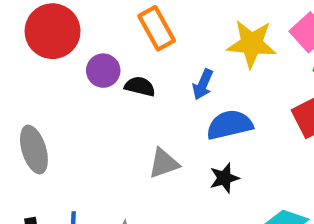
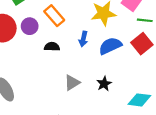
purple circle: (103, 71) -> (30, 26), moved
blue semicircle: (230, 125) -> (110, 46), moved

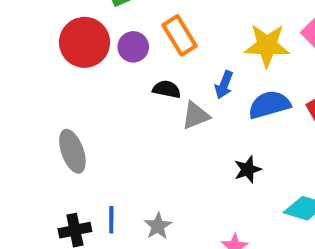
gray triangle: (72, 83) -> (196, 116), moved

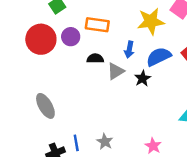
orange rectangle: (179, 35) -> (97, 25), turned -40
black star: (248, 169) -> (143, 78), moved

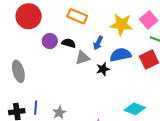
purple circle: (71, 37) -> (50, 41), moved

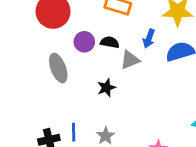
black star: (103, 69) -> (106, 88), moved
gray ellipse: (18, 71) -> (58, 68), moved

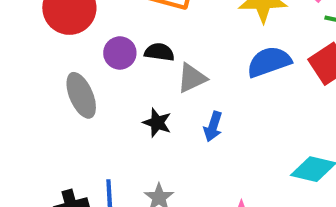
blue arrow: (149, 39) -> (213, 126), moved
black star: (106, 88) -> (157, 123), turned -30

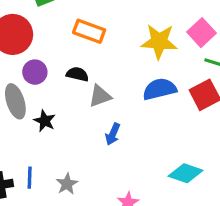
purple circle: (120, 53) -> (35, 72), moved
black star: (157, 123) -> (45, 121), moved

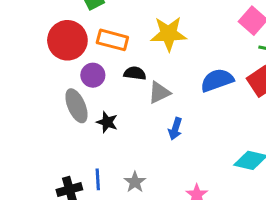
orange rectangle: (89, 31) -> (112, 40), moved
yellow star: (159, 42) -> (169, 34), moved

